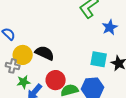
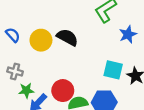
black semicircle: (45, 53) -> (67, 37), moved
yellow circle: (23, 55) -> (41, 40), moved

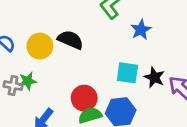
green star: (26, 90) -> (28, 81), moved
red circle: (63, 91) -> (84, 98), moved

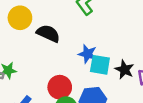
blue star: (141, 30) -> (88, 54), moved, turned -30
yellow circle: (40, 46) -> (20, 18), moved

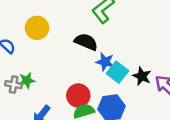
black semicircle: (48, 33) -> (86, 42), moved
cyan square: (100, 65) -> (117, 72), turned 30

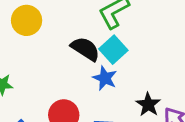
cyan square: (117, 72) -> (113, 50), moved

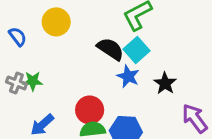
black star: (148, 104) -> (165, 83), moved

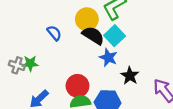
yellow circle: (56, 22) -> (87, 19), moved
blue semicircle: (18, 37) -> (54, 33), moved
black star: (165, 83) -> (130, 76), moved

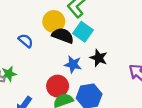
blue star: (108, 58) -> (73, 64), moved
black star: (130, 76) -> (99, 58), moved

